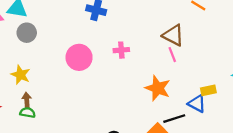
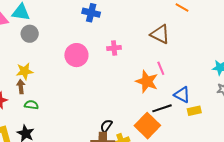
pink line: (172, 55) -> (161, 68), moved
yellow star: (21, 75) -> (25, 71), turned -30
yellow rectangle: (208, 90) -> (194, 111), moved
brown arrow: (27, 100) -> (21, 87), moved

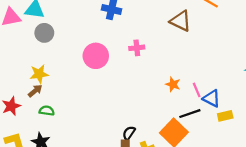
brown triangle: (160, 34) -> (181, 21), moved
pink line: (161, 68) -> (197, 90), moved
orange star: (147, 81) -> (173, 84), size x0.6
brown arrow: (21, 87) -> (35, 91), turned 56

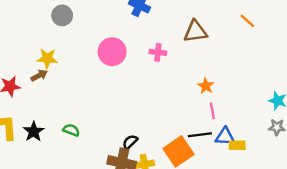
brown triangle: (181, 21) -> (195, 32), moved, turned -45
orange star: (173, 84) -> (206, 86), moved
blue triangle: (212, 98) -> (225, 137), moved, turned -36
green semicircle: (47, 111) -> (71, 130), moved

